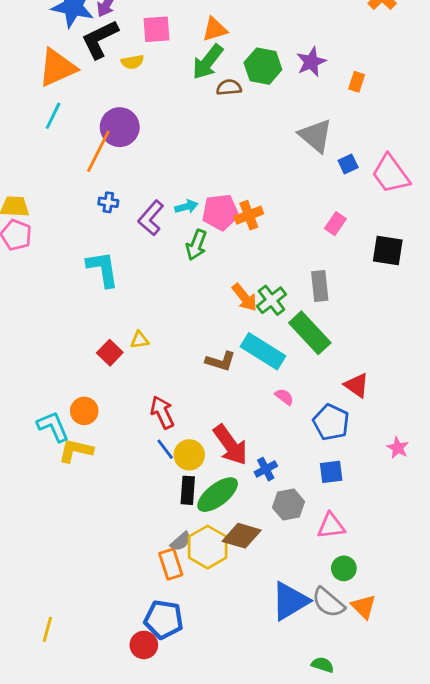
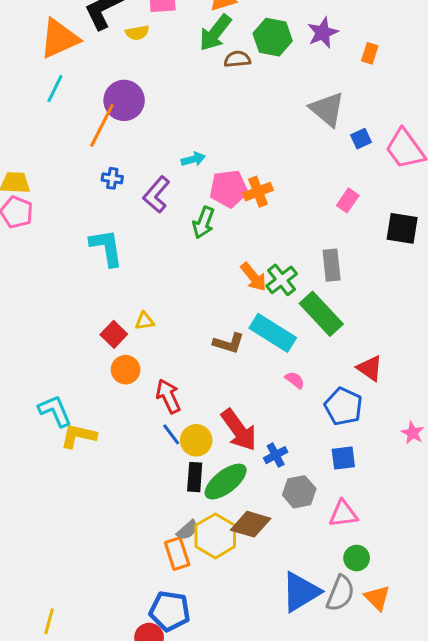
cyan arrow: (186, 207) -> (193, 159), moved
orange circle: (84, 411) -> (126, 370), moved
gray semicircle: (328, 602) -> (340, 593), turned -108

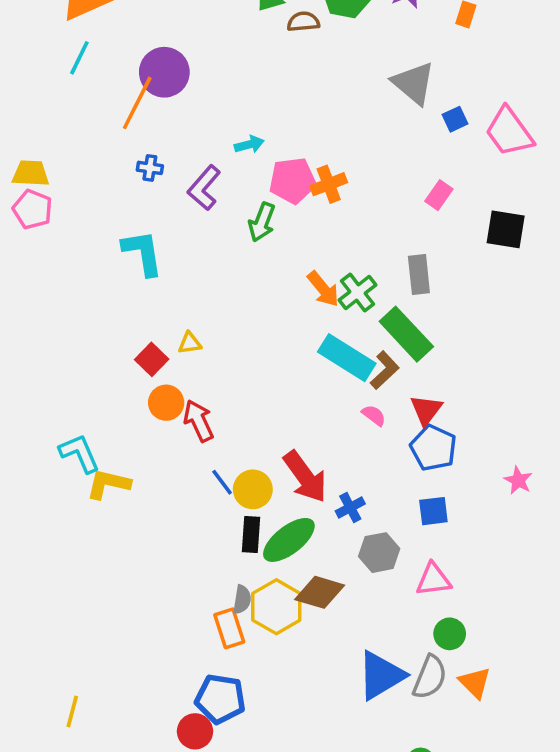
brown L-shape: (229, 343) -> (385, 370), moved, turned -60
red triangle: (370, 368) -> (426, 410), moved, turned 32
red arrow: (168, 396) -> (199, 421), moved
gray semicircle: (187, 530) -> (242, 600), turned -40

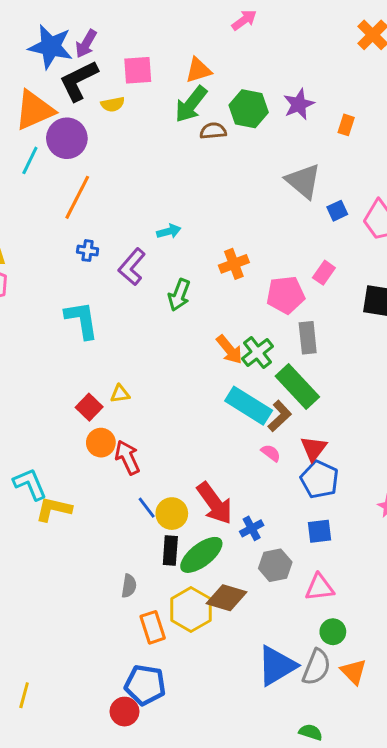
purple circle: (164, 72) -> (67, 138), moved
pink pentagon: (293, 181) -> (286, 295), moved
gray semicircle: (242, 600) -> (129, 586), moved

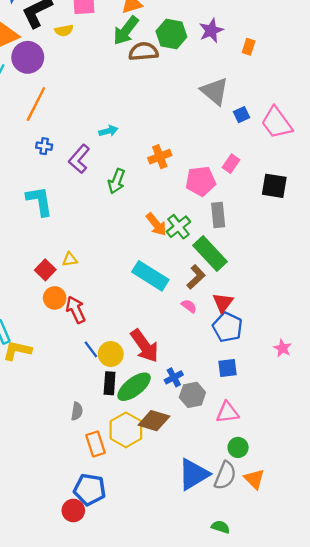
brown semicircle: (213, 131) -> (143, 51), size x1.4
cyan rectangle: (249, 406) -> (150, 276), moved
blue cross: (252, 528) -> (174, 377), moved

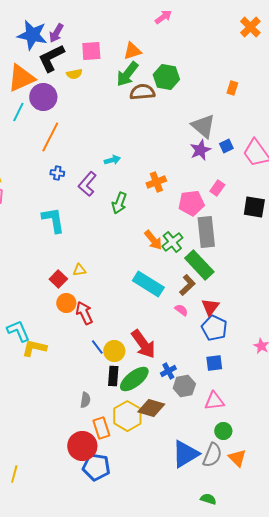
purple star: (211, 30) -> (200, 150), moved
gray rectangle: (218, 215) -> (206, 232), size x1.4
red circle: (73, 511) -> (82, 446), moved, size x1.5

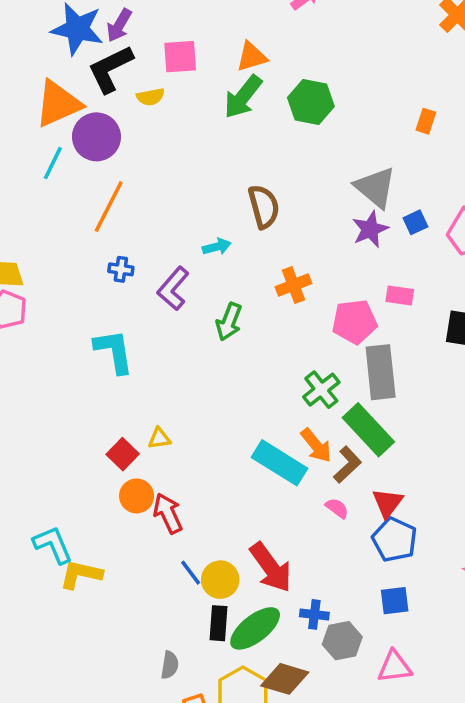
brown semicircle: (142, 92) -> (264, 207), moved, turned 80
pink rectangle: (217, 188) -> (400, 295), turned 63
orange arrow: (153, 240) -> (316, 445), moved
blue cross: (168, 371) -> (314, 614), turned 35

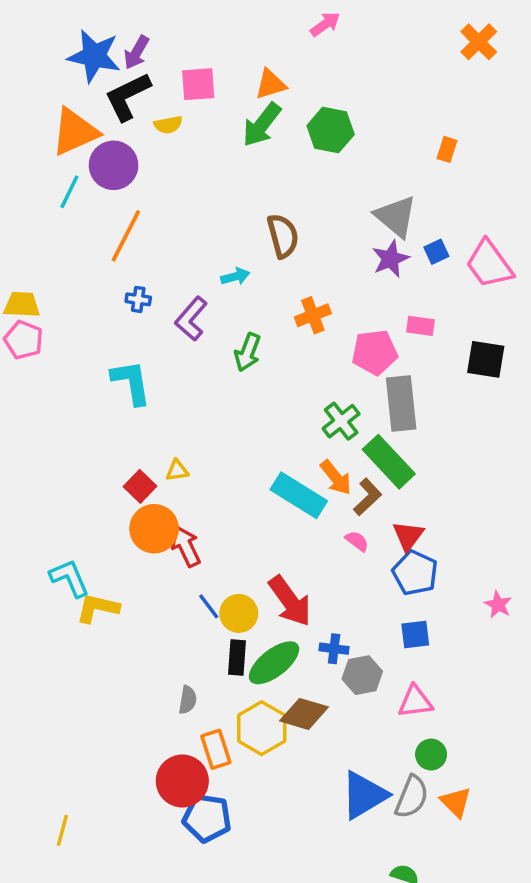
orange circle: (137, 496) -> (154, 529), size x1.4

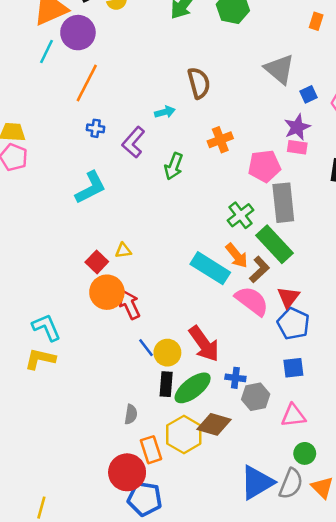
purple star: (390, 259) -> (297, 127), moved
cyan L-shape: (131, 382) -> (91, 188), turned 72
pink semicircle: (357, 541) -> (252, 301), size x2.0
yellow L-shape: (98, 608) -> (40, 359), moved

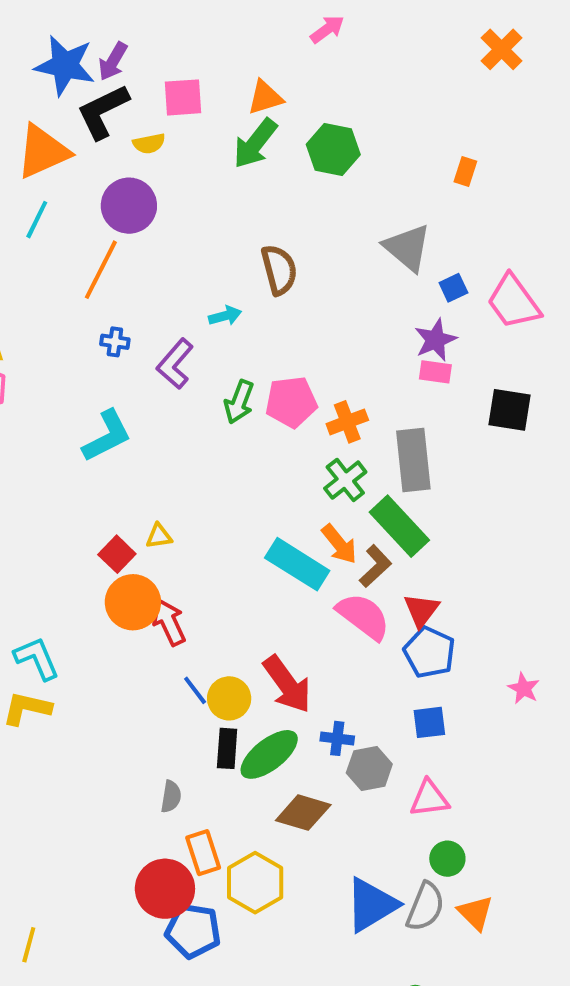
purple circle: (78, 33) -> (129, 206), moved
orange cross: (220, 140) -> (347, 422), moved
pink pentagon: (264, 166) -> (291, 402), moved
yellow hexagon: (184, 435) -> (255, 883), moved

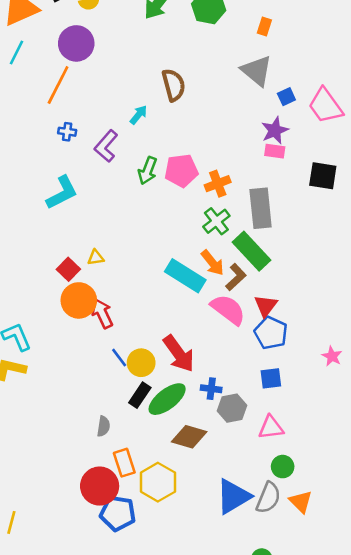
orange rectangle: (465, 172) -> (264, 27), moved
cyan arrow: (225, 316) -> (139, 115), turned -36
black rectangle: (227, 748) -> (140, 395), turned 30

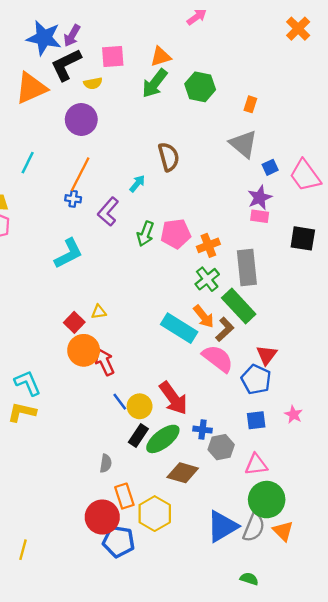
cyan line: (17, 53) -> (28, 163), moved
orange line: (58, 85) -> (80, 174), moved
red triangle: (266, 306) -> (267, 355), moved
pink star: (332, 356) -> (293, 414), moved
green circle: (283, 467) -> (267, 500), size x1.8

